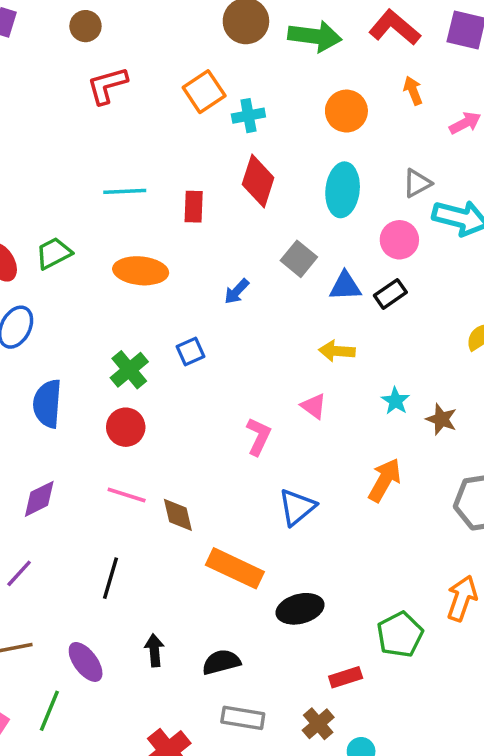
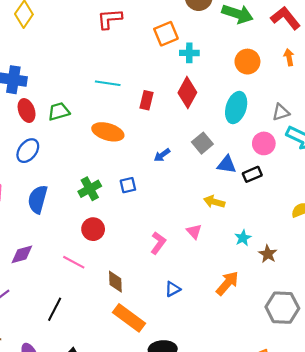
red circle: (126, 427) -> (93, 229), moved
blue triangle: (297, 507) -> (173, 289), size x0.7
brown diamond: (178, 515) -> (115, 282), moved

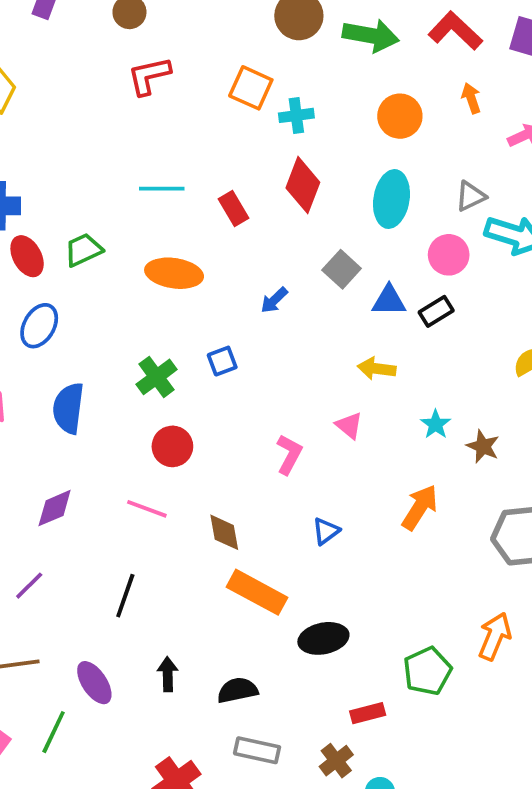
orange square: (166, 34) -> (251, 88), turned -35
red rectangle: (146, 100) -> (233, 208), turned -36

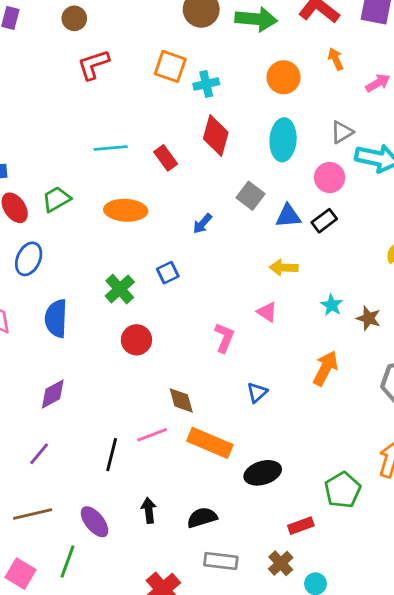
pink line: (147, 509) -> (152, 435), moved, turned -36

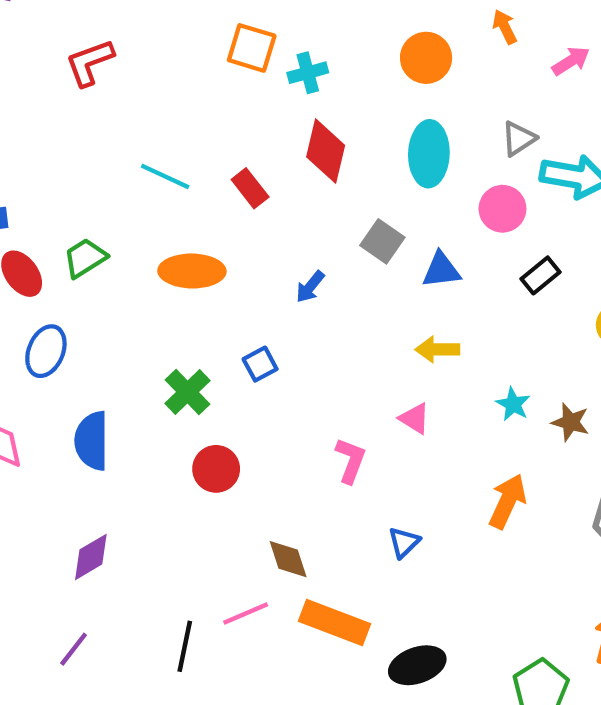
red L-shape: (93, 65) -> (90, 63), moved
cyan line: (111, 148) -> (165, 176), turned 32
black rectangle: (324, 221) -> (541, 275), moved

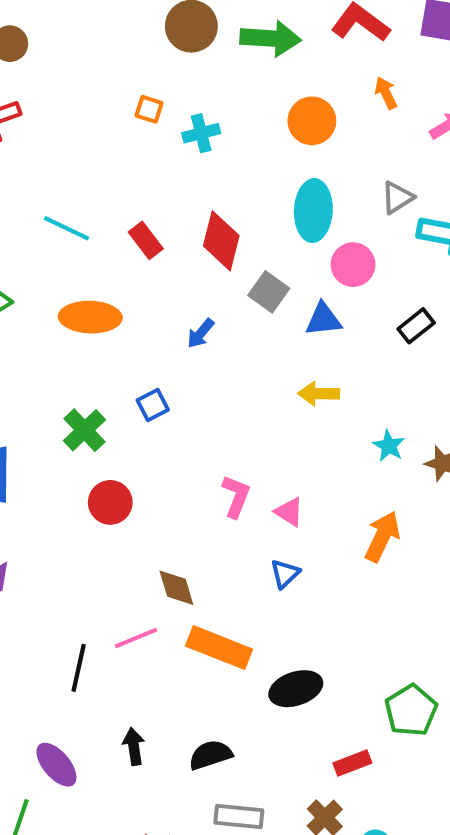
orange square: (252, 48) -> (149, 109), size x0.6
red diamond: (326, 151) -> (221, 241), moved
pink circle: (502, 209) -> (353, 265), moved
pink triangle: (415, 418) -> (289, 512), moved

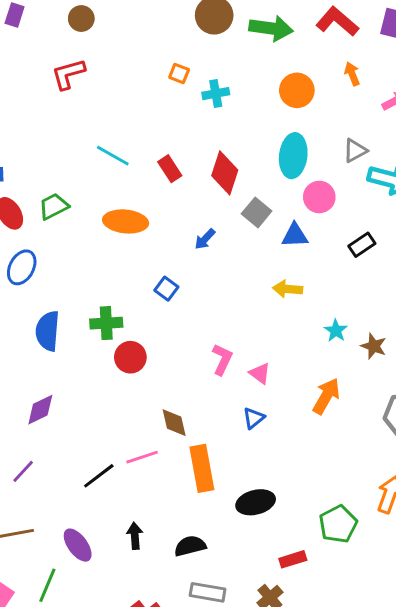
blue square: (153, 405) -> (166, 289), turned -30
green cross: (85, 430) -> (106, 323), moved, turned 36
orange rectangle: (219, 648) -> (202, 468), turned 54
black line: (79, 668) -> (99, 476), turned 36

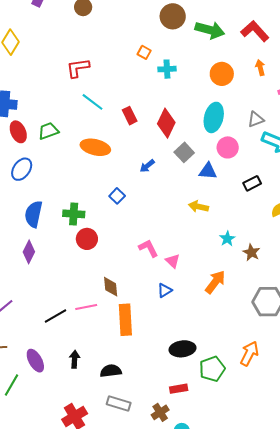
red L-shape: (68, 74) -> (78, 68), moved
pink L-shape: (222, 359) -> (148, 248), turned -60
purple diamond: (40, 410) -> (29, 252), moved, turned -45
black ellipse: (256, 502) -> (183, 349), moved

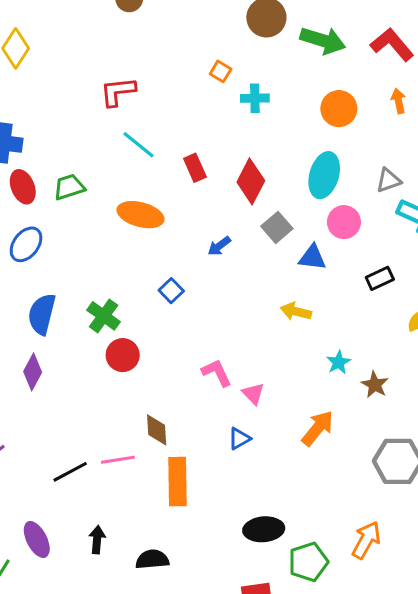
green cross: (74, 214) -> (104, 316), turned 30

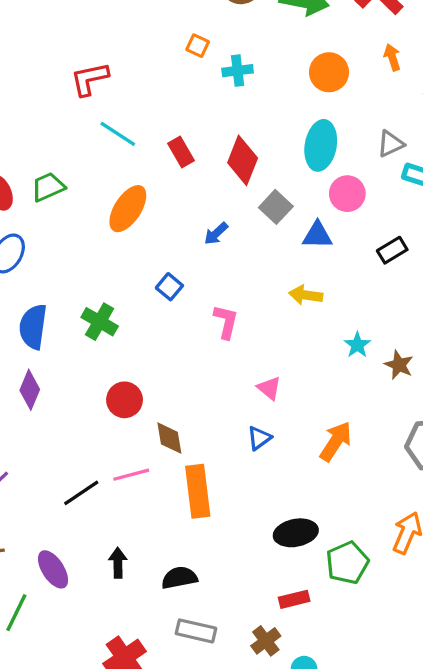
orange ellipse: (141, 215) -> (128, 209), turned -66
red circle: (123, 355) -> (125, 400), moved
pink L-shape: (217, 373) -> (226, 322), moved, turned 44
orange arrow: (318, 428) -> (336, 441), moved

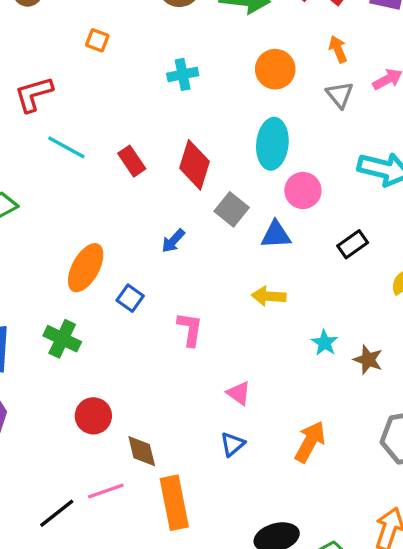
orange square: (198, 46) -> (97, 40), moved
gray triangle: (391, 144) -> (340, 95), moved, turned -40
orange ellipse: (128, 209) -> (86, 268), moved

